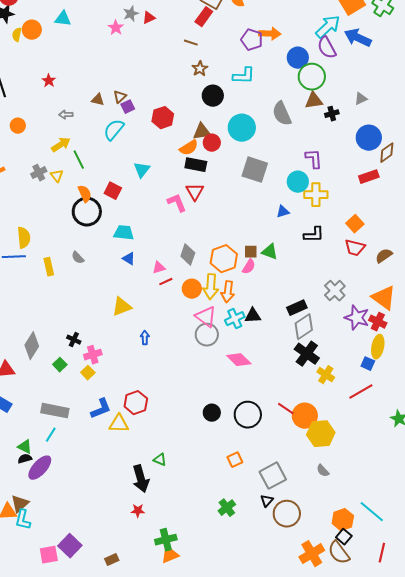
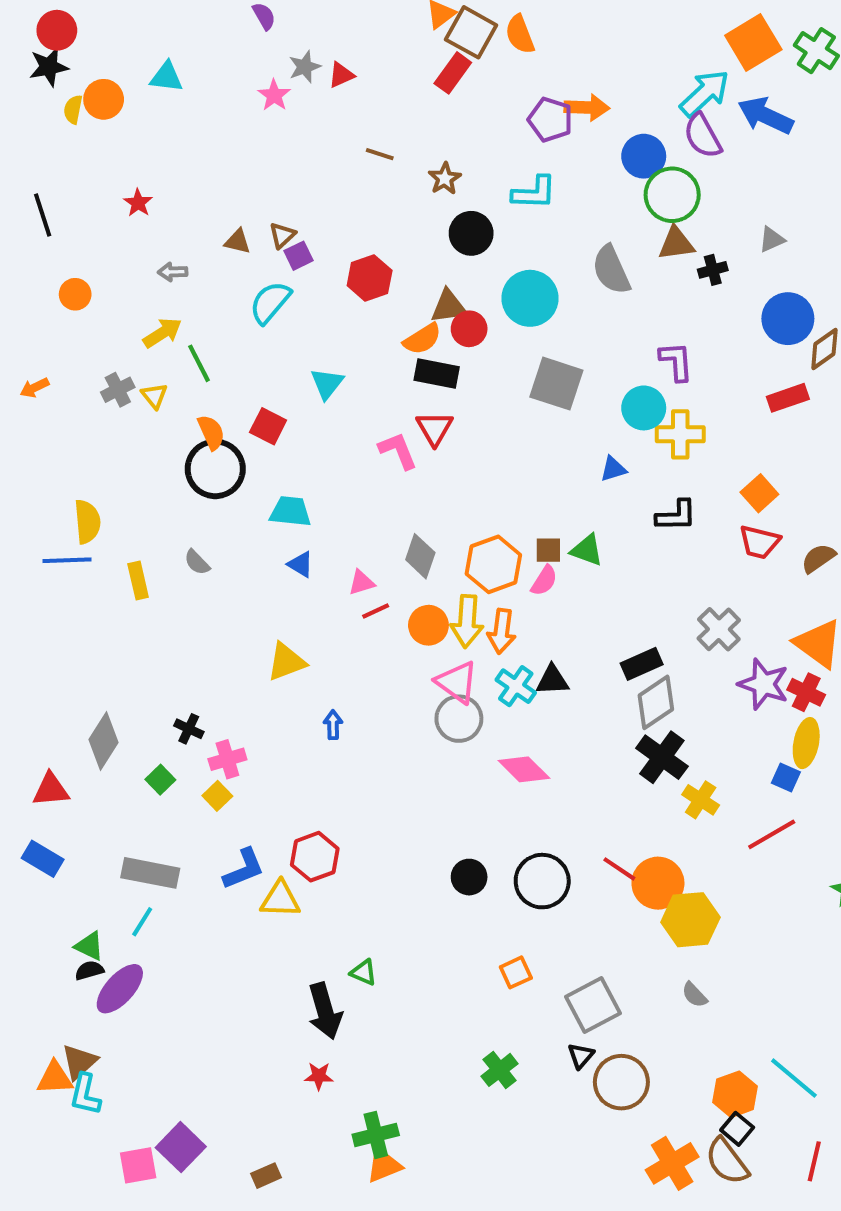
brown line: (191, 43) -> (380, 154), moved
cyan cross: (235, 319) -> (516, 686), turned -30

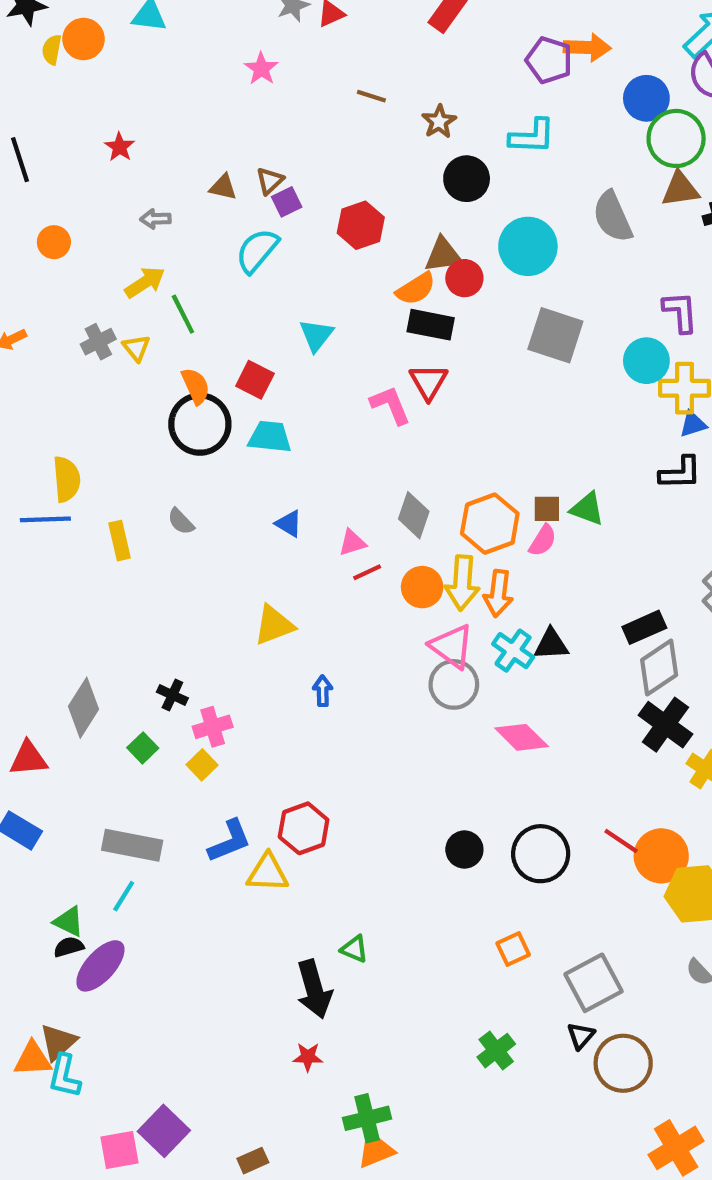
pink star: (274, 95) -> (261, 69), moved
blue triangle: (613, 469) -> (693, 424), moved
cyan trapezoid: (290, 512) -> (270, 437), moved

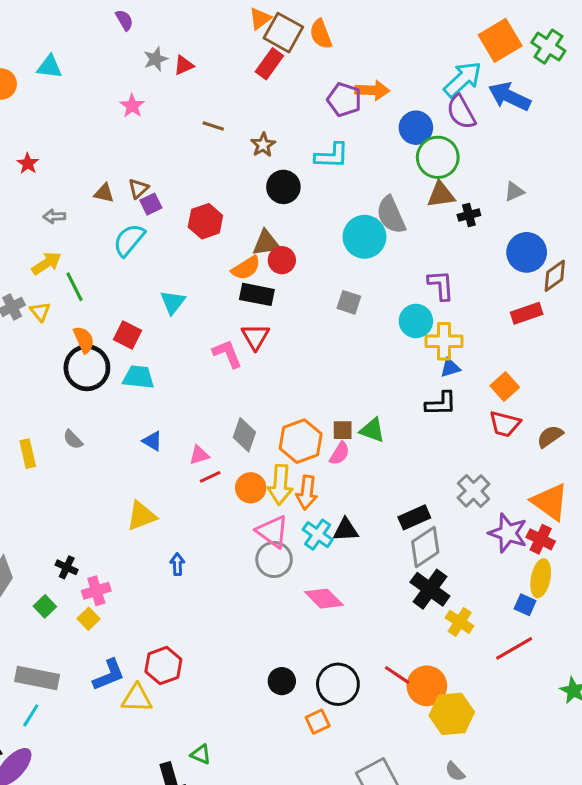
cyan circle: (528, 246) -> (364, 237), moved
gray square: (555, 335) -> (349, 302), size x0.6
orange square: (513, 949) -> (318, 722), moved

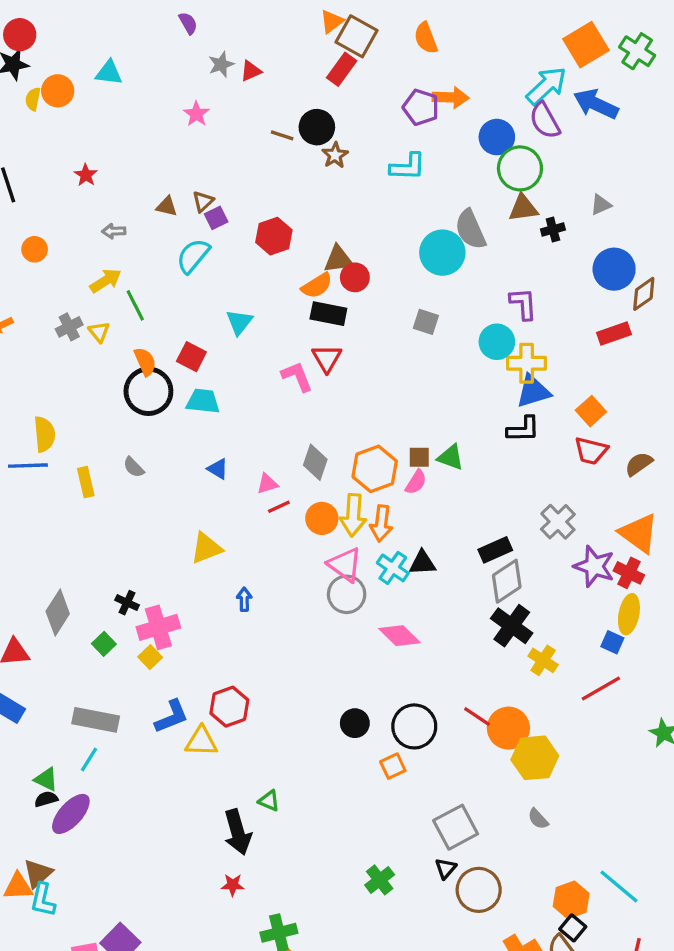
orange semicircle: (321, 34) -> (426, 38), moved
black circle: (283, 187) -> (317, 127), moved
blue triangle: (450, 368) -> (533, 391), size x1.6
pink cross: (96, 591) -> (158, 627), size x1.4

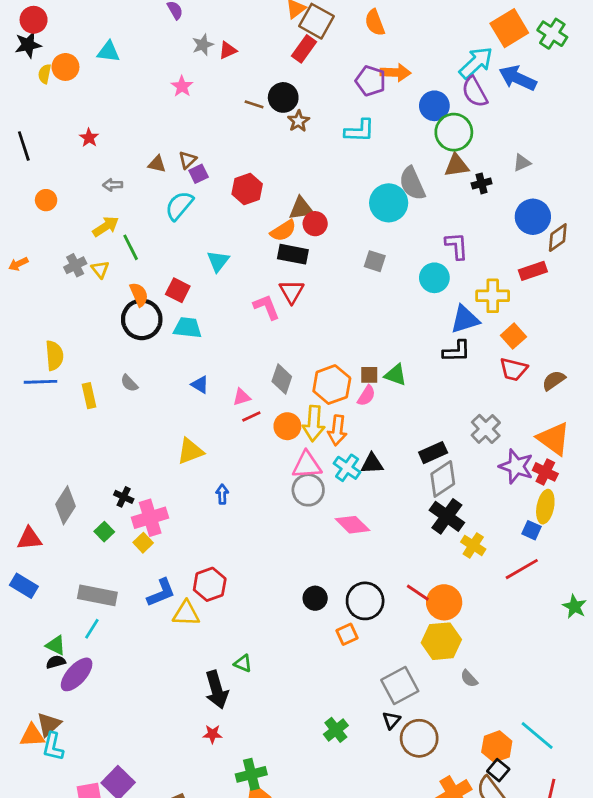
yellow cross: (527, 363) -> (493, 296), moved
pink triangle: (345, 565) -> (307, 465), turned -40
yellow hexagon: (535, 758) -> (441, 641), moved

